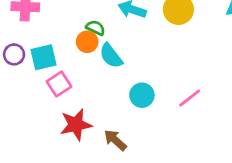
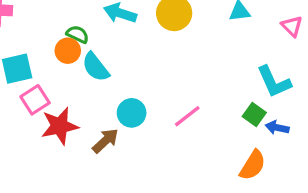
red star: (76, 125) -> (60, 126), moved
brown arrow: (115, 140) -> (105, 141), moved, turned 95

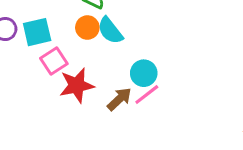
orange circle: (68, 51) -> (87, 28), moved
pink line: (187, 116) -> (147, 95), moved

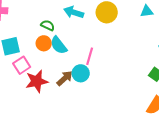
pink line: (147, 95) -> (90, 56), moved, turned -36
brown arrow: (119, 99) -> (65, 78), moved

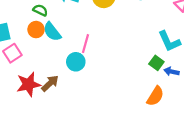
brown arrow: (65, 78) -> (50, 83), moved
red star: (37, 81) -> (28, 84), moved

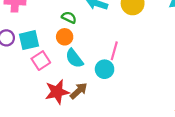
cyan semicircle: (52, 32) -> (74, 58), moved

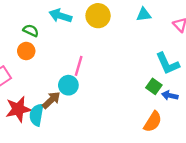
cyan semicircle: (74, 58) -> (36, 115), moved, turned 48
brown arrow: (79, 91) -> (51, 100), moved

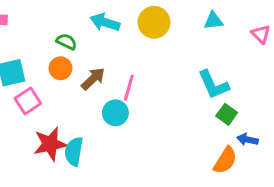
cyan L-shape: (168, 64) -> (213, 85), moved
blue arrow: (170, 95) -> (248, 140), moved
brown arrow: (51, 100) -> (93, 79), moved

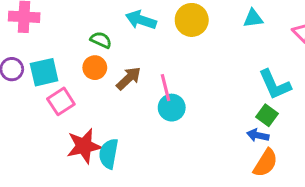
cyan L-shape: (213, 85) -> (275, 85), moved
pink line: (129, 88) -> (166, 88), turned -30
cyan circle: (115, 113) -> (172, 108), moved
blue arrow: (248, 140) -> (258, 135), moved

